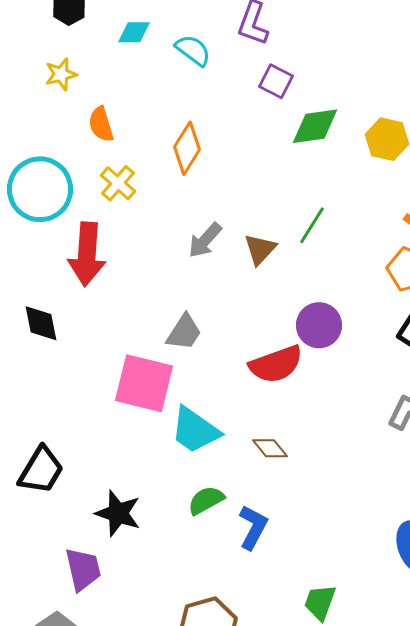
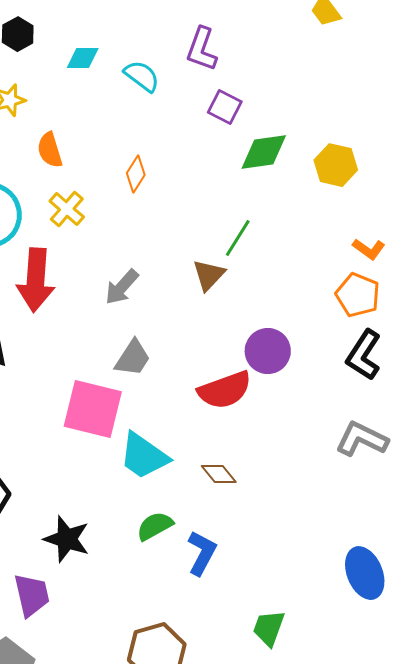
orange diamond: (187, 148) -> (136, 174), size x0.7
green line: (312, 225) -> (238, 238), moved
gray arrow: (205, 240) -> (122, 287), moved

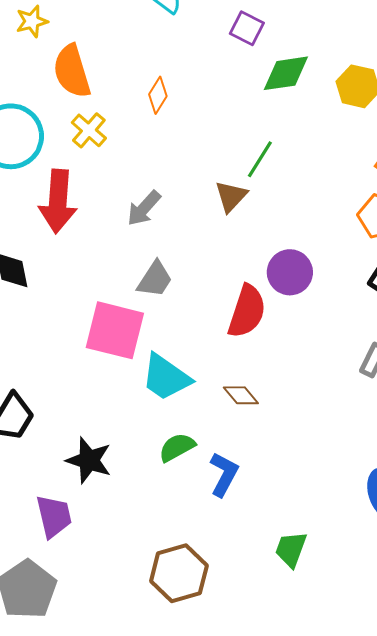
orange semicircle: (50, 150) -> (72, 71), size x1.5
red semicircle: (225, 390) -> (247, 311), turned -52

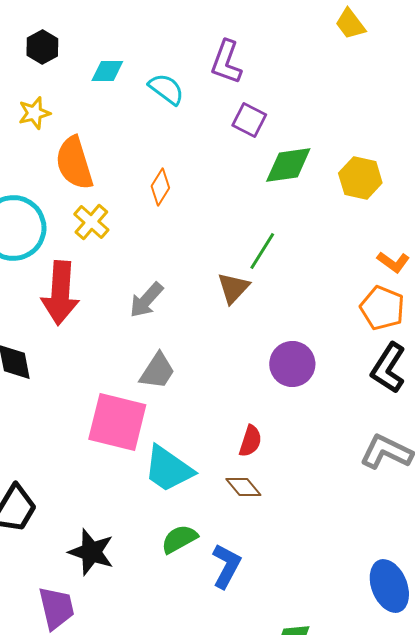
red semicircle: (247, 311) -> (250, 441), moved, size x0.6

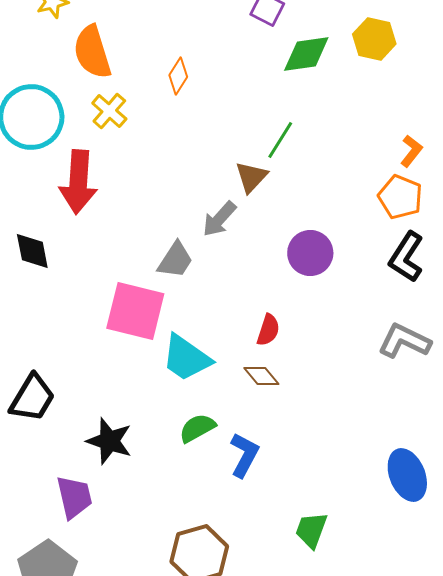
yellow hexagon: (360, 178) -> (374, 39), moved
orange L-shape: (393, 262) -> (411, 151), turned -88
gray arrow: (146, 300) -> (219, 219), moved

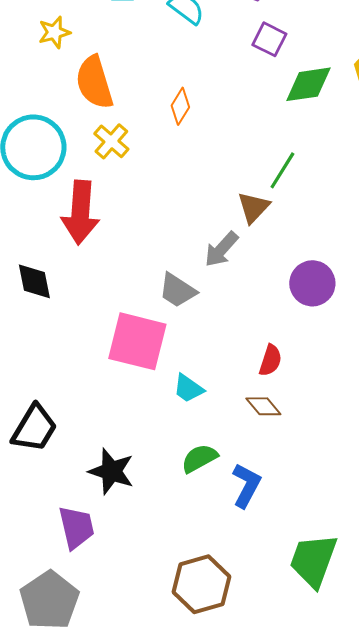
gray trapezoid: (175, 260) -> (177, 290), turned 90
cyan trapezoid: (186, 358) -> (188, 388), size x0.6
green trapezoid: (311, 530) -> (313, 560), size x1.5

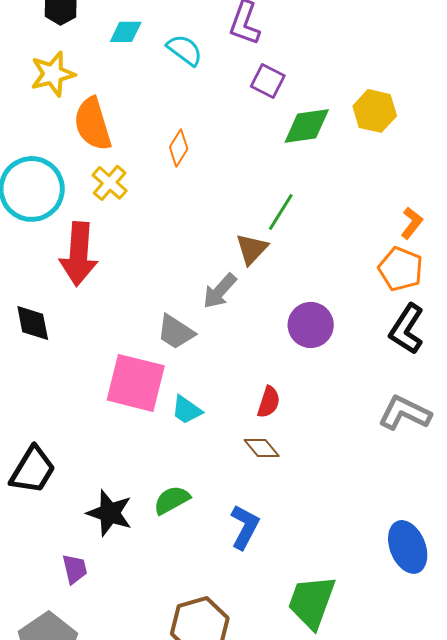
yellow star: (54, 32) -> (53, 74), size x1.4
cyan trapezoid: (188, 388) -> (187, 410), moved
green semicircle: (199, 458) -> (172, 500), moved
purple trapezoid: (76, 527) -> (75, 569), size x0.7

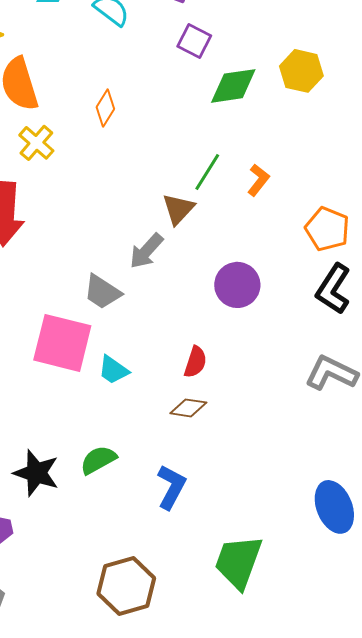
orange L-shape: (412, 223) -> (258, 180), moved
brown diamond: (262, 448) -> (188, 408), turned -42

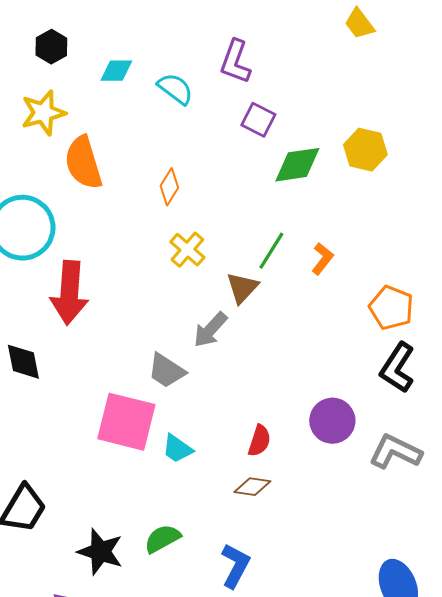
yellow cross: (36, 143) -> (187, 250), moved
purple circle: (237, 285) -> (332, 421), moved

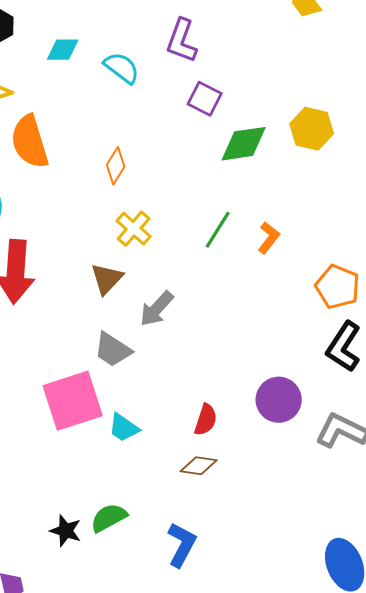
brown triangle: (242, 288) -> (107, 279), moved
pink square: (126, 422) -> (73, 401), turned -32
black star: (100, 552) -> (66, 531), moved, size x0.7

